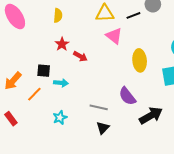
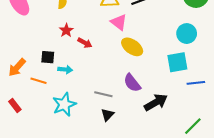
yellow ellipse: (140, 60) -> (132, 47), moved, turned -50
orange line: (34, 94) -> (39, 81), turned 63
cyan star: (60, 118) -> (64, 104), size x1.6

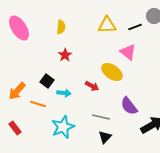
pink triangle: (119, 22) -> (128, 52), moved
red arrow: (85, 43) -> (92, 86), moved
yellow ellipse: (132, 47) -> (112, 72), moved
black square: (48, 57) -> (47, 81), turned 32

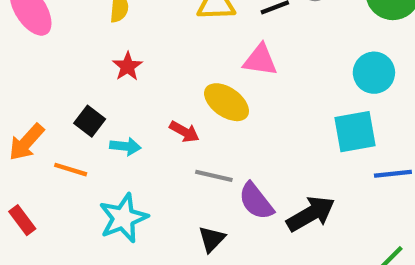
pink triangle: (128, 52) -> (260, 60), turned -30
purple semicircle: (129, 106) -> (256, 201), moved
gray line: (101, 117) -> (214, 176), moved

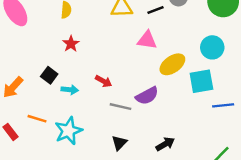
yellow ellipse: (227, 102) -> (172, 64), moved, turned -70
orange line: (71, 170) -> (37, 119), moved
purple semicircle: (256, 201) -> (147, 96), moved, turned -80
black arrow: (311, 214) -> (165, 144), moved, size x0.7

